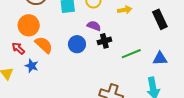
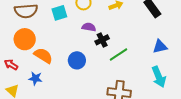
blue circle: (77, 44) -> (77, 60), moved
red arrow: (18, 48) -> (11, 65), moved
green line: (131, 54) -> (119, 54), moved

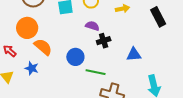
blue triangle: (160, 47) -> (134, 54), moved
green line: (119, 54) -> (96, 72), moved, turned 36

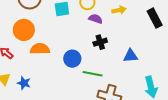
purple semicircle: (92, 26) -> (95, 19), moved
orange semicircle: (43, 47) -> (40, 49), turned -42
blue star: (32, 68) -> (24, 83), moved

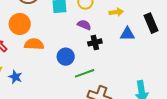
purple semicircle: (95, 19) -> (84, 25), moved
blue triangle: (131, 56) -> (127, 34), moved
green line: (93, 74) -> (85, 73), turned -36

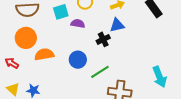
purple semicircle: (84, 25) -> (78, 24), moved
blue triangle: (127, 34) -> (117, 25), moved

